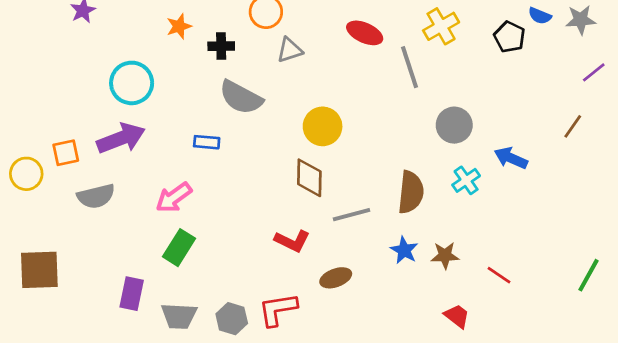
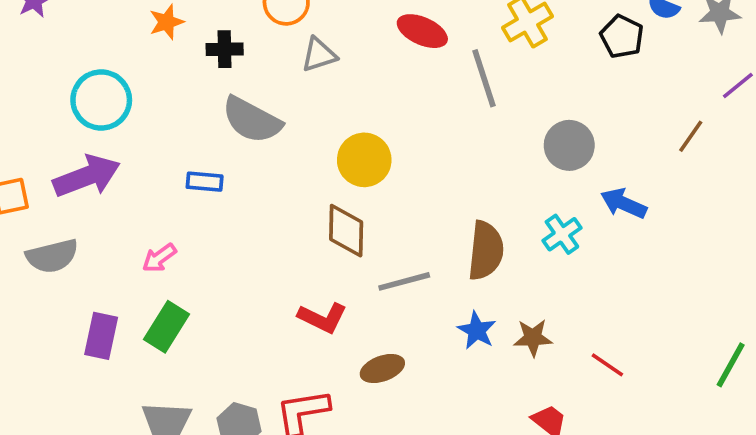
gray circle: (454, 125) -> (569, 145), moved
brown line: (573, 126) -> (691, 136), moved
pink arrow: (174, 198) -> (159, 258), size x0.7
purple rectangle: (132, 294) -> (101, 336), moved

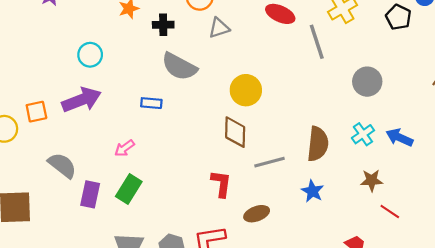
cyan circle: (101, 100) -> (90, 55), size x0.7
blue arrow: (624, 203) -> (399, 137), moved
gray semicircle: (52, 256) -> (62, 165), moved, turned -128
red L-shape: (323, 318) -> (221, 184), turned -108
brown star: (533, 338) -> (372, 180), moved

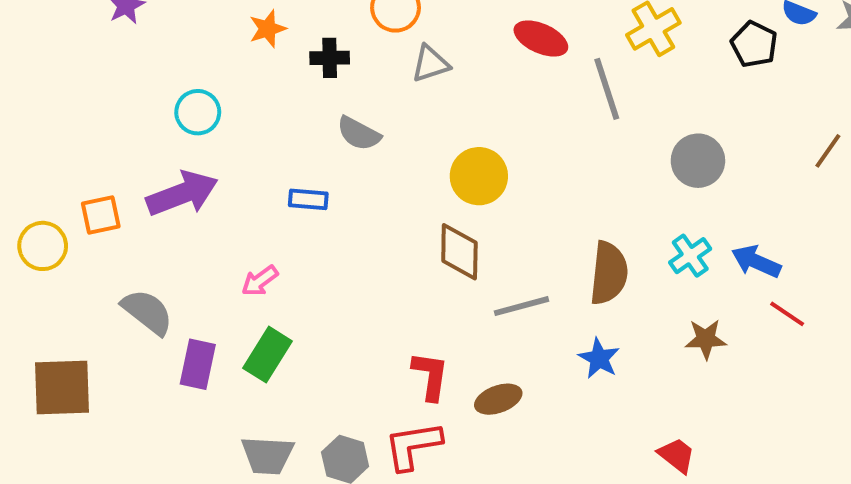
gray semicircle: (179, 67) -> (359, 134), size x0.7
red L-shape: (221, 184) -> (430, 376), moved
red line: (390, 212) -> (787, 314), moved

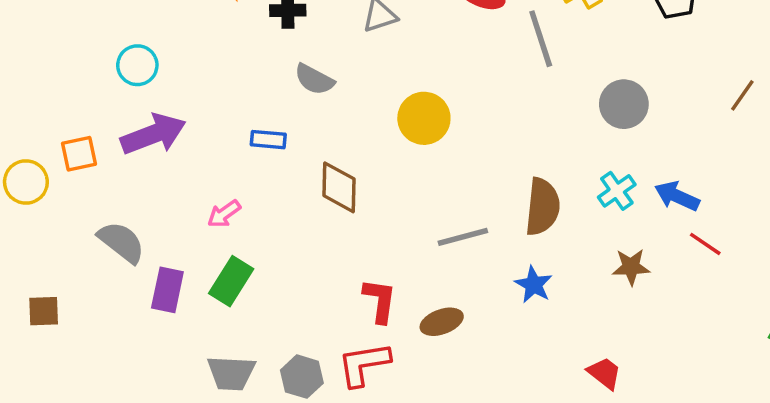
cyan circle: (198, 112) -> (137, 65), moved
brown diamond: (459, 252) -> (339, 187), moved
brown square: (62, 387) -> (44, 311), size x0.6

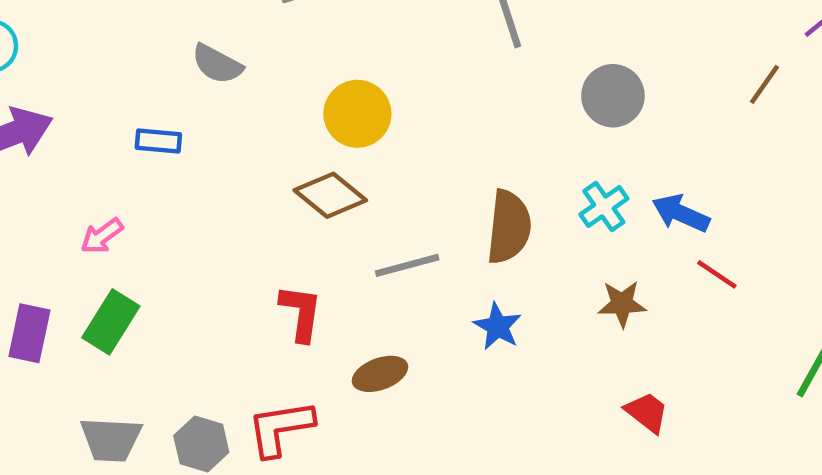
brown diamond: (339, 187) -> (330, 195), moved, turned -52
red L-shape: (380, 301) -> (301, 313), moved
red trapezoid: (604, 373) -> (647, 412), moved

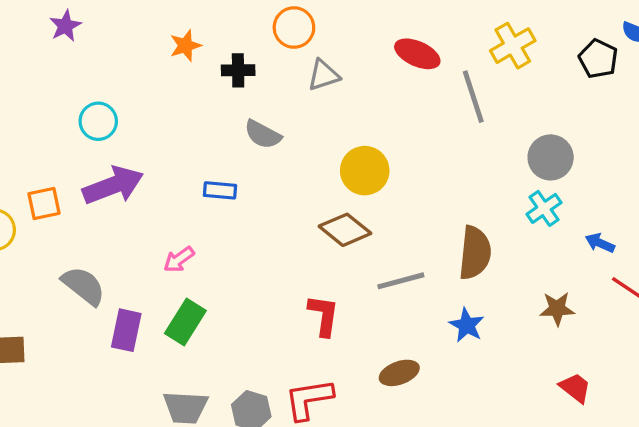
cyan cross: (604, 207) -> (544, 208), moved
blue arrow: (681, 213) -> (600, 243), size x0.7
brown ellipse: (380, 374) -> (399, 373), moved

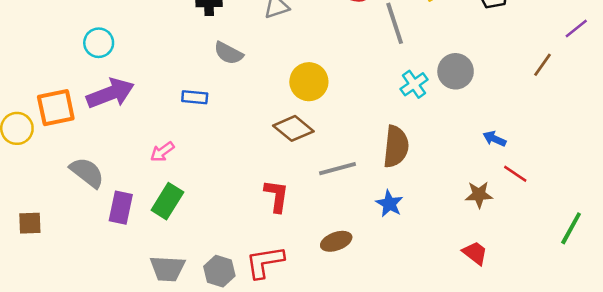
orange square: (44, 203) -> (56, 108), size x1.4
cyan cross: (544, 208) -> (414, 84), moved
brown star: (557, 309) -> (479, 195), moved

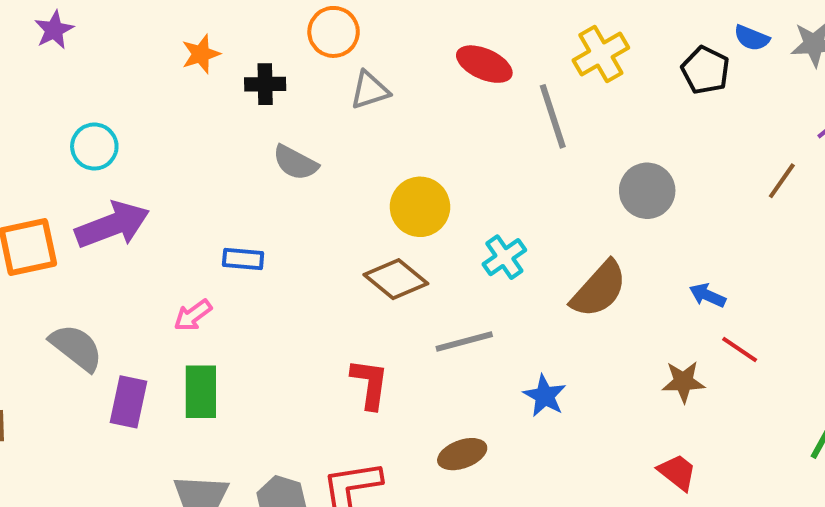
cyan cross: (414, 84) -> (504, 257), moved
blue rectangle: (195, 97) -> (243, 259), moved
brown semicircle: (396, 147) -> (599, 289), moved, turned 36
green rectangle: (167, 201) -> (201, 392), turned -32

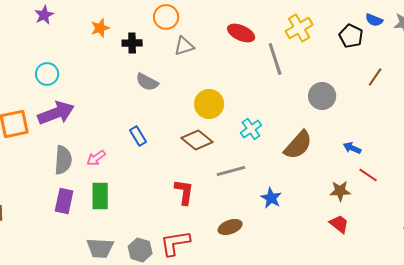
purple star: (54, 30) -> (44, 15), moved
brown line: (782, 181) -> (375, 77), moved
blue rectangle: (243, 259) -> (138, 136), moved, turned 54
gray semicircle: (76, 348) -> (63, 160), moved, turned 56
red trapezoid: (677, 472) -> (339, 224), moved

